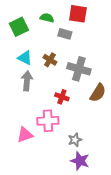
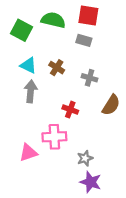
green semicircle: (47, 18) -> (53, 20), size x1.5
green square: (19, 27) -> (22, 30), turned -36
gray rectangle: (65, 34) -> (84, 40), moved
gray cross: (79, 69) -> (90, 78), size x0.6

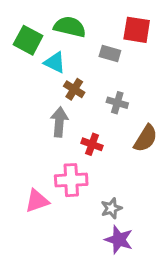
red square: (88, 15) -> (137, 30), moved
cyan triangle: (28, 65) -> (55, 62), moved
gray arrow: (31, 91) -> (59, 122), moved

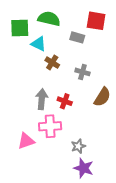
green square: (28, 40) -> (20, 28), turned -30
gray arrow: (59, 122) -> (42, 99), moved

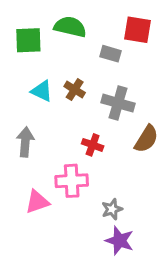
cyan triangle: (39, 44) -> (42, 91), moved
gray cross: (82, 72) -> (118, 103), size x1.5
gray arrow: (42, 99) -> (25, 142), moved

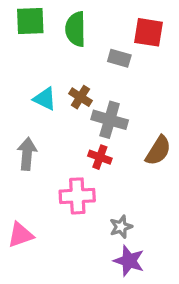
green semicircle: (70, 27) -> (76, 29), turned -104
green square: (28, 40) -> (30, 21), moved
gray cross: (118, 103) -> (110, 120), moved
pink triangle: (37, 202) -> (20, 235), moved

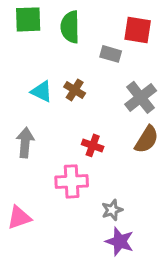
gray cross: (110, 120) -> (141, 97), moved, turned 36

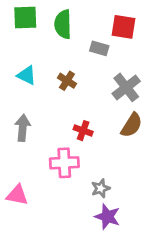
cyan triangle: (42, 91) -> (27, 75), moved
pink triangle: (19, 217) -> (17, 195), turned 30

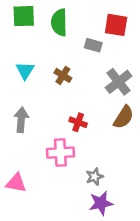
cyan triangle: (27, 75) -> (25, 70), turned 36
purple star: (107, 217) -> (101, 203), turned -30

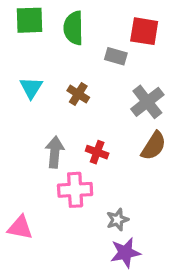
gray arrow: (21, 120) -> (55, 152), moved

